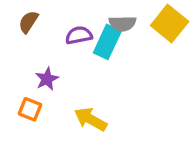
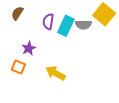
gray semicircle: (123, 23) -> (83, 25), moved
purple semicircle: (79, 35) -> (48, 22), turned -70

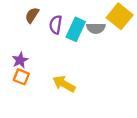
brown semicircle: (17, 13) -> (32, 15), moved
purple star: (29, 48) -> (20, 60), moved

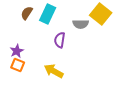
purple semicircle: (56, 25) -> (60, 40), moved
cyan rectangle: (76, 29) -> (48, 14), moved

